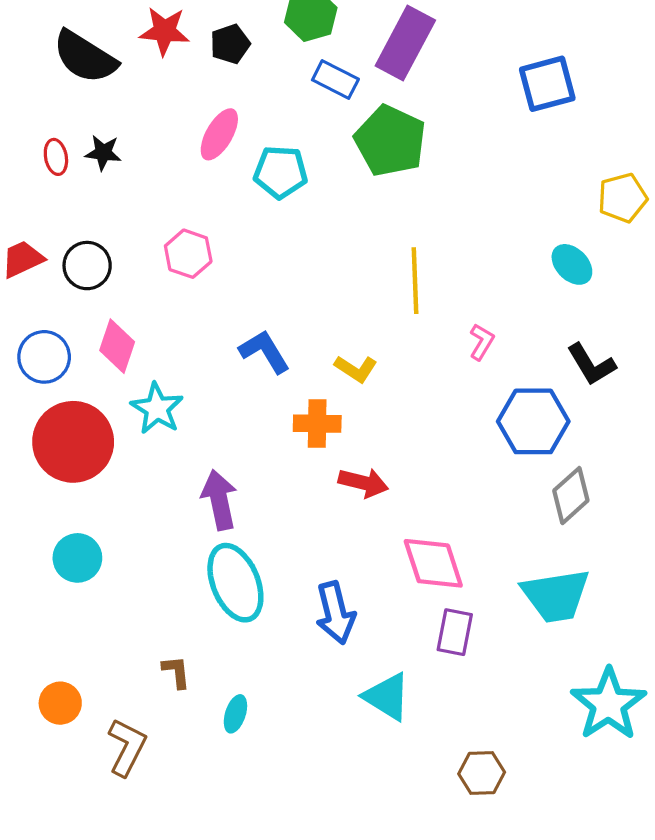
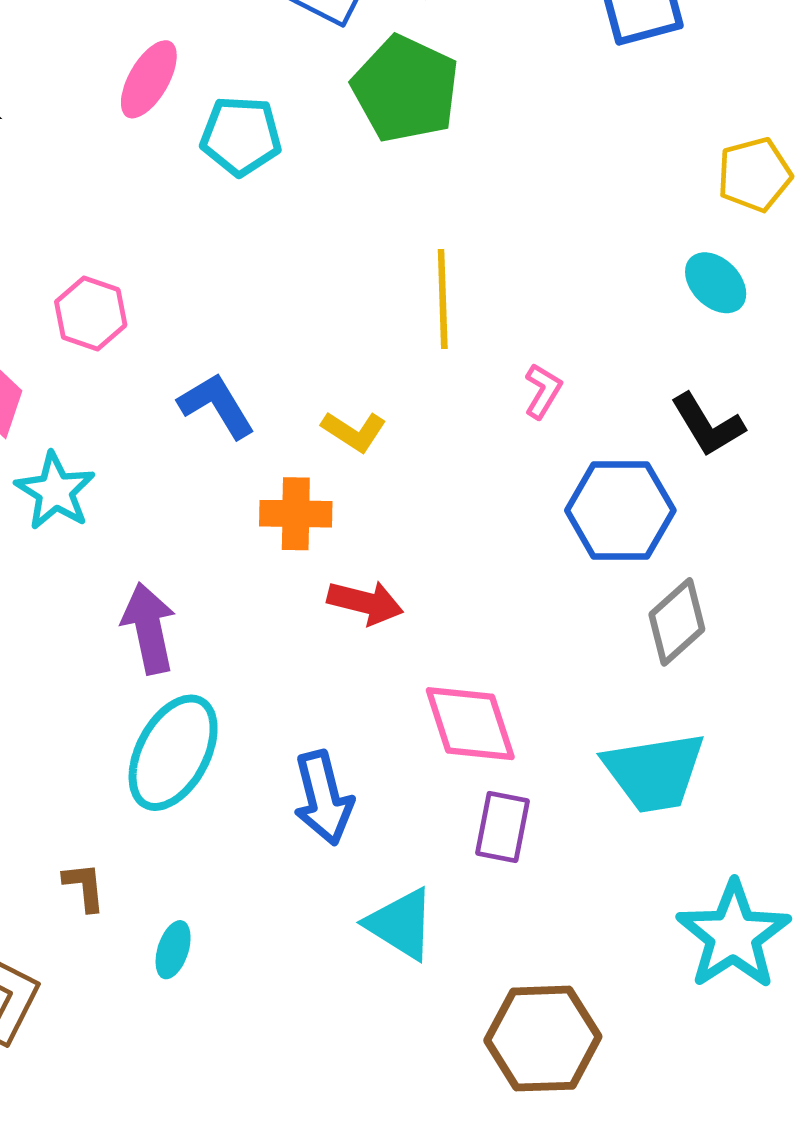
pink hexagon: (188, 254) -> (91, 313), moved
cyan ellipse: (572, 264) -> (716, 283), moved
cyan ellipse: (235, 583) -> (173, 753), turned 50
brown hexagon: (482, 773) -> (543, 1039), size x1.6

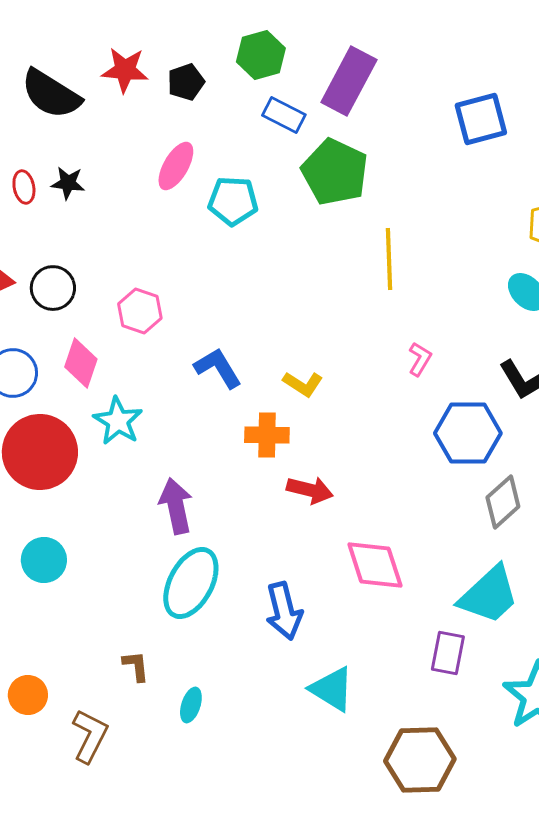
yellow line: (443, 299) -> (389, 259), moved
cyan trapezoid: (654, 772) -> (489, 595), turned -34
purple rectangle: (502, 827) -> (448, 653), moved

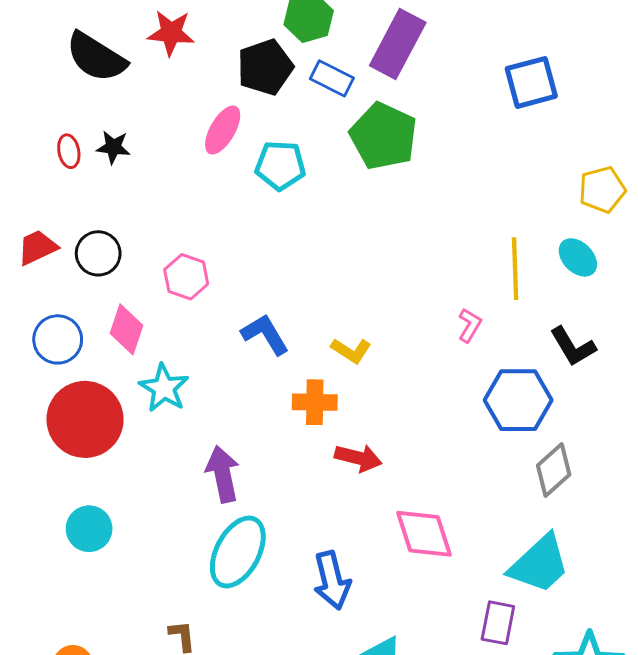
black pentagon: (186, 82) -> (265, 67), moved, size x1.5
yellow line: (389, 259) -> (515, 269), moved

